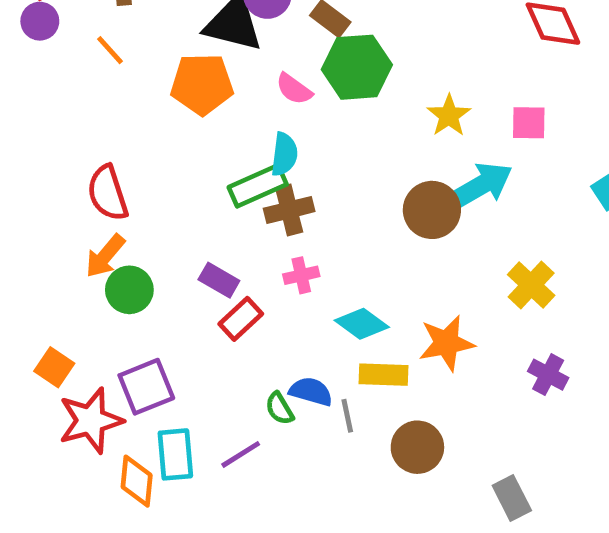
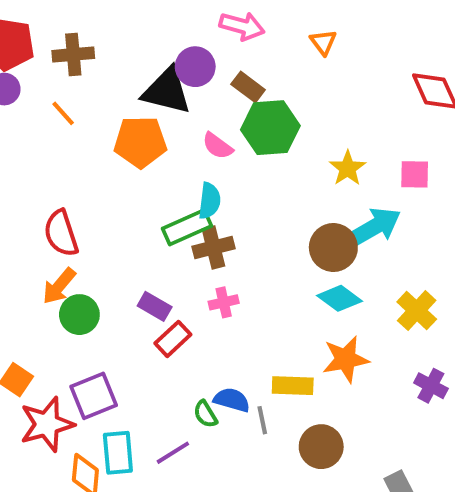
cyan diamond: (362, 324) -> (339, 298), moved

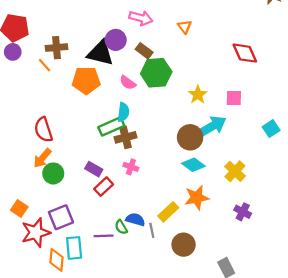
brown cross: (73, 54) -> (57, 48), moved
pink cross: (224, 302) -> (131, 167), turned 32
yellow rectangle: (293, 386) -> (168, 212), turned -45
purple line: (173, 453) -> (104, 236), moved, turned 30

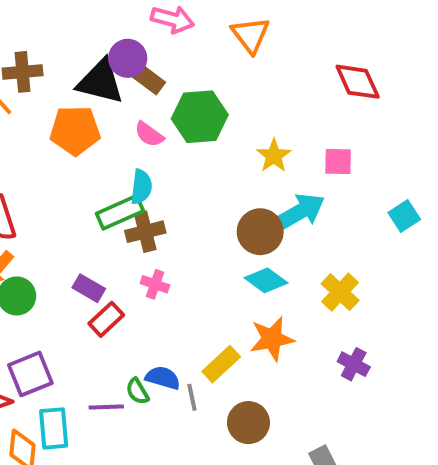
orange triangle: (185, 27) -> (250, 35), size x1.5
brown rectangle: (144, 51) -> (149, 80), moved

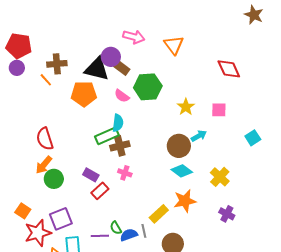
cyan arrow: (299, 212) -> (199, 136), size x0.6
blue semicircle: (163, 378) -> (129, 235), moved, turned -36

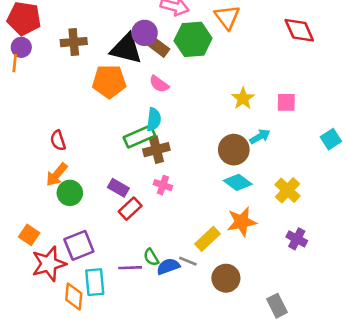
red diamond: (229, 69) -> (299, 30), moved
orange line: (46, 80) -> (15, 63), moved, turned 48
green hexagon: (148, 87) -> (193, 39), moved
red semicircle: (45, 139) -> (58, 140), size x0.7
gray line: (144, 231) -> (188, 261), turned -56

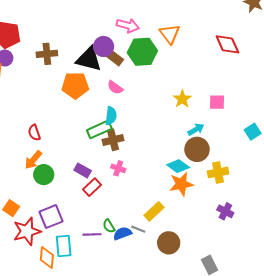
brown circle: (234, 150) -> (197, 149), moved
yellow cross: (288, 190) -> (218, 172), turned 36
orange star: (242, 222) -> (181, 184), moved

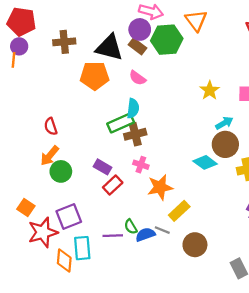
purple circle: (104, 46) -> (140, 29), moved
orange star: (181, 184) -> (160, 187), moved

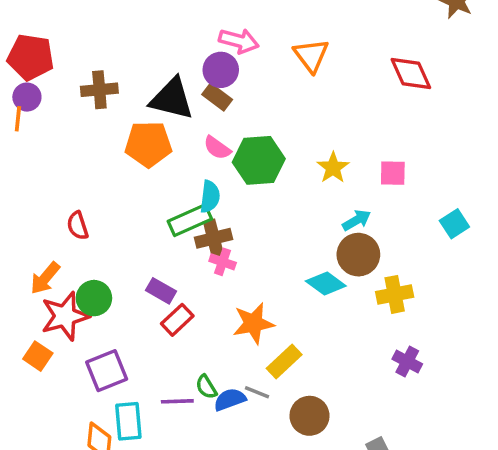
green hexagon: (167, 40) -> (259, 160), moved
orange arrow: (50, 156) -> (45, 278), moved
pink cross: (141, 165) -> (223, 262), moved
red star: (43, 232) -> (65, 316), moved

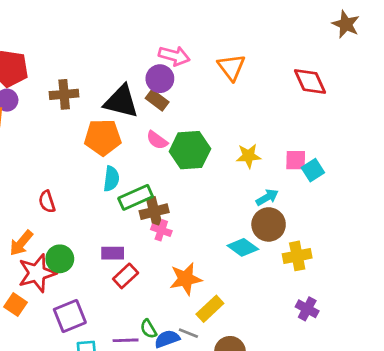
yellow star: (333, 168) -> (249, 156), turned 30
cyan semicircle: (210, 197) -> (111, 179), moved
cyan square: (454, 224) -> (313, 170), moved
purple rectangle: (161, 291) -> (113, 253), turned -30

